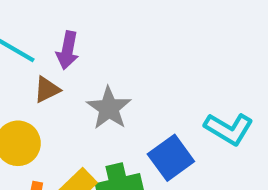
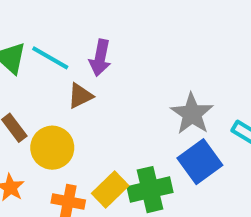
gray star: (109, 108) -> (192, 114), moved

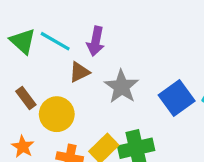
gray star: (192, 114) -> (122, 87), moved
blue square: (200, 162) -> (177, 98), moved

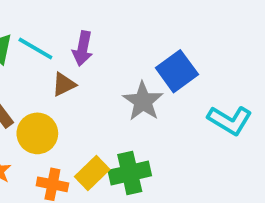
gray star: (122, 87) -> (143, 101), moved
blue square: (177, 98) -> (177, 71), moved

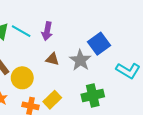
brown triangle: (64, 84) -> (52, 59), moved, turned 40
green cross: (130, 173) -> (93, 95), moved

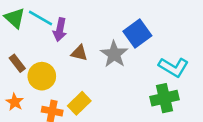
purple arrow: (47, 31) -> (60, 30), moved
green cross: (93, 95) -> (165, 98), moved

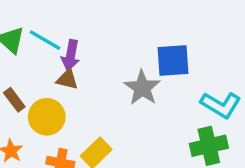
blue square: (137, 34) -> (173, 60), turned 32
brown triangle: (79, 53) -> (67, 79), moved

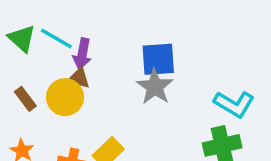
blue square: (173, 60) -> (158, 59), moved
yellow circle: (47, 117) -> (65, 97), moved

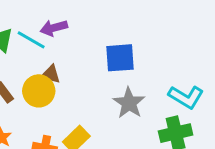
purple arrow: (82, 54) -> (54, 28), moved, turned 64
gray star: (155, 87) -> (129, 103), moved

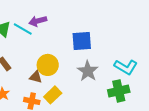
brown triangle: (51, 74) -> (36, 77), moved
yellow circle: (39, 91) -> (48, 65), moved

